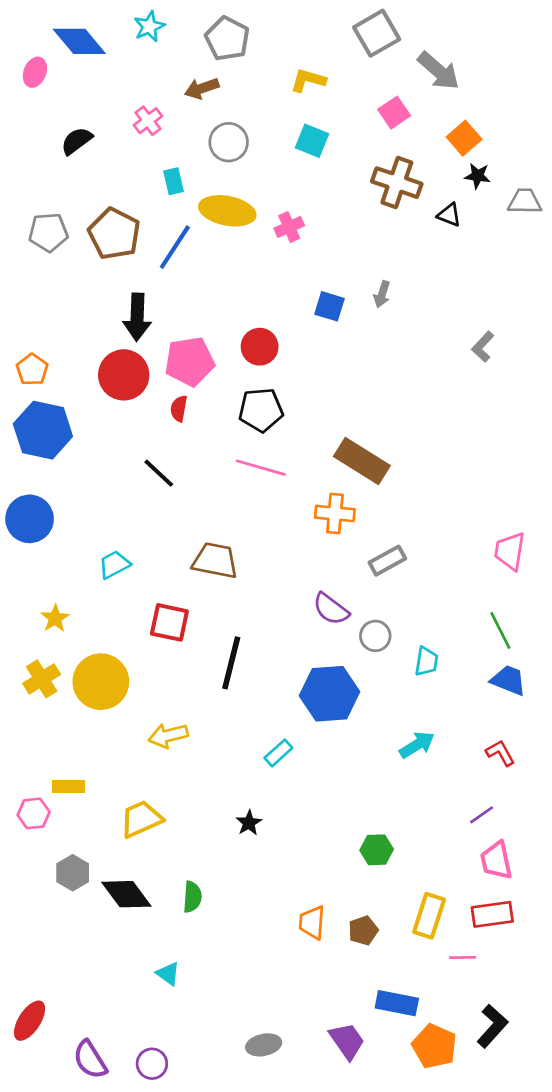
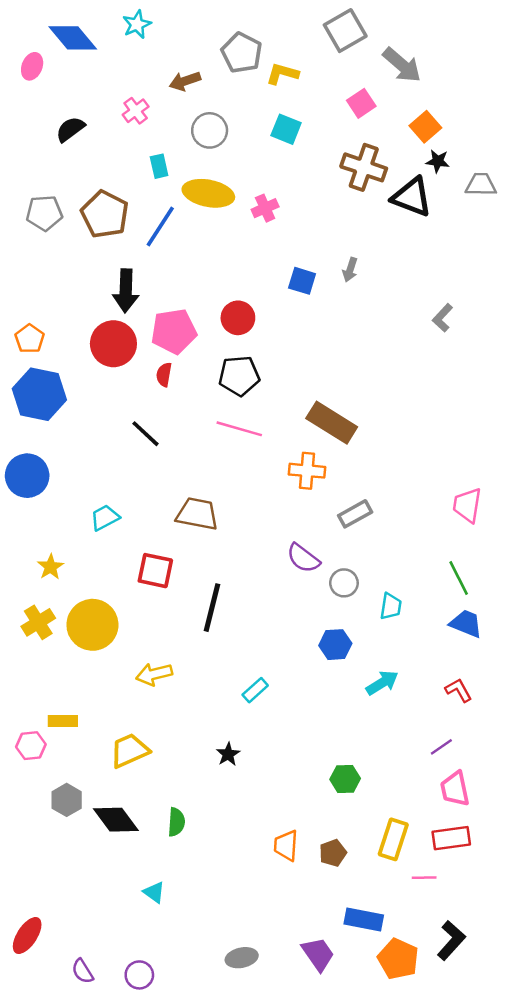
gray pentagon: (227, 39) -> (242, 53), moved
black triangle: (449, 215) -> (412, 197), size x1.8
blue hexagon: (330, 694) -> (335, 645), moved, size x0.6
purple semicircle: (90, 1060) -> (83, 971), size x0.7

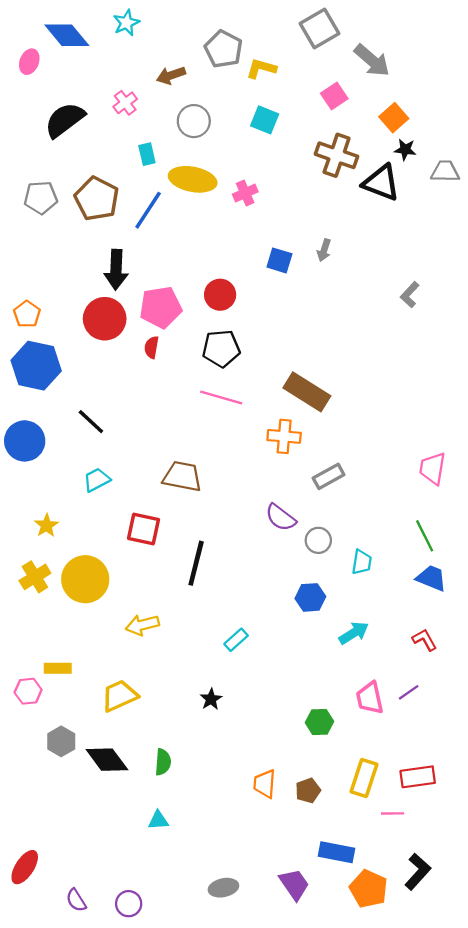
black semicircle: (70, 129) -> (65, 120), size x1.5
black line: (145, 434) -> (91, 422), moved
pink trapezoid: (455, 789) -> (370, 698), moved
cyan triangle: (154, 892) -> (158, 820), moved, turned -40

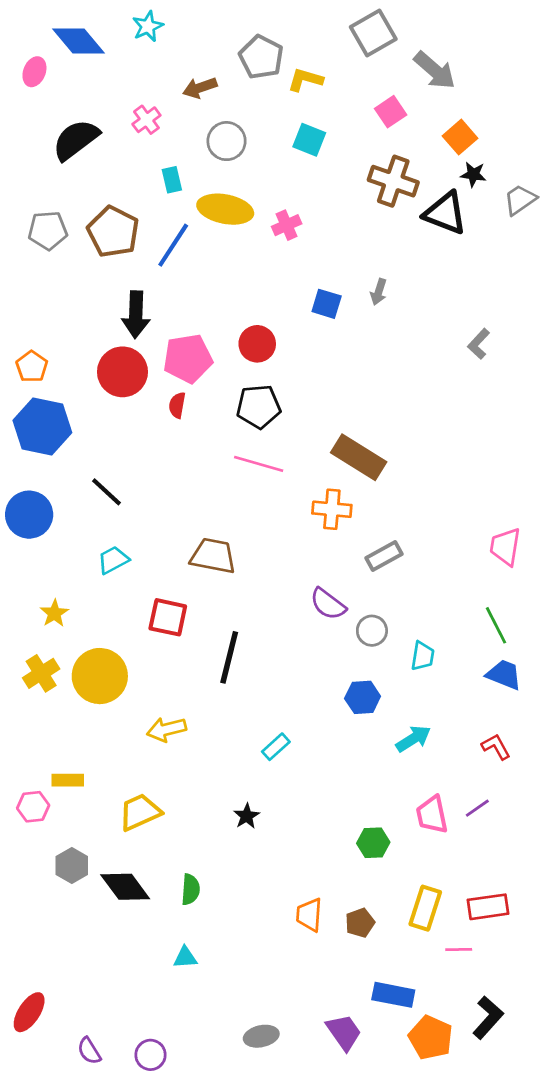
gray trapezoid: (445, 171) -> (520, 200), turned -36

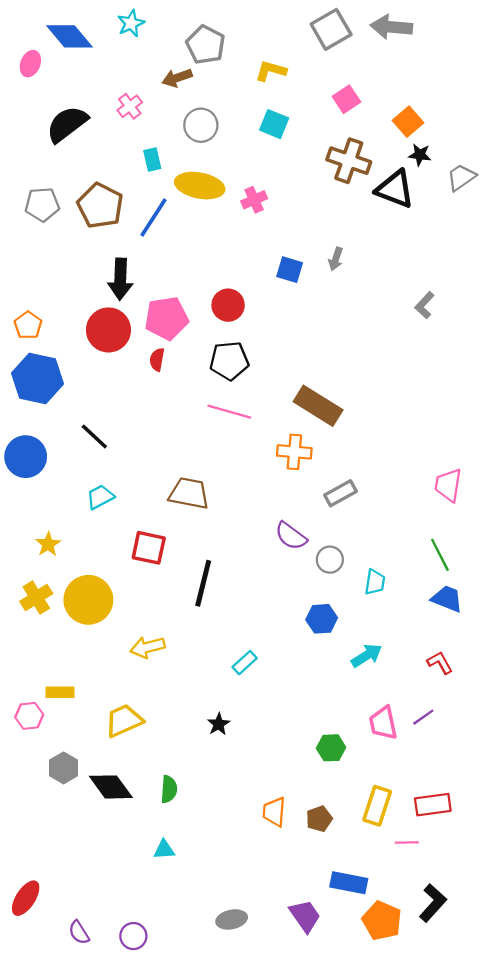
gray pentagon: (261, 57) -> (206, 45), moved
gray arrow: (435, 70) -> (391, 27), moved, turned 144

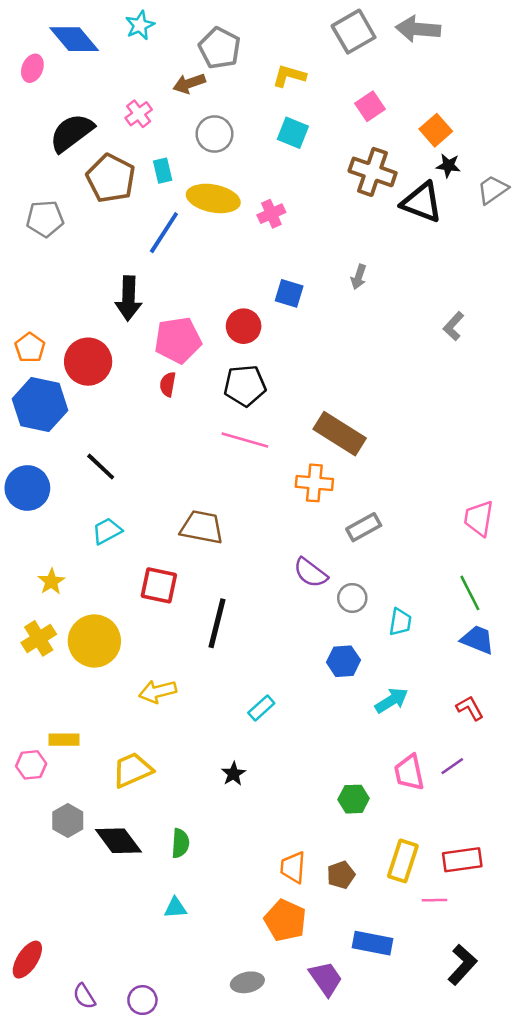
brown pentagon: (100, 206) -> (111, 178), moved
blue square: (290, 270) -> (289, 293), moved
red circle: (108, 330) -> (88, 362), moved
orange pentagon: (382, 921) -> (285, 920), moved

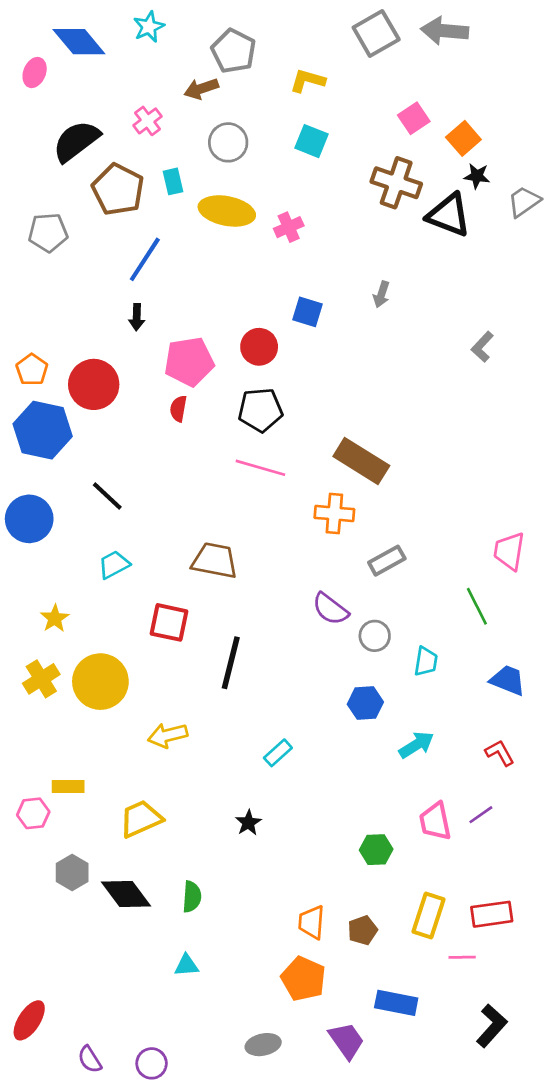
pink square: (370, 106) -> (414, 118), moved
blue line: (164, 233) -> (145, 259), moved
black arrow: (129, 298) -> (137, 317), size x0.6
green line: (470, 593) -> (477, 606), moved

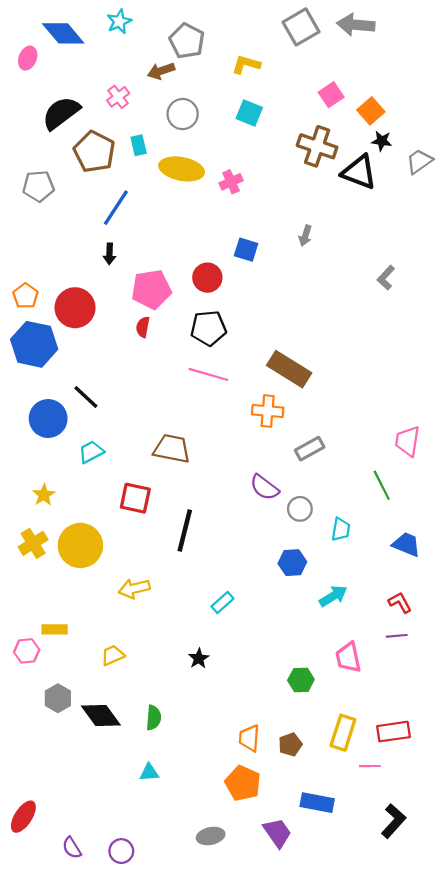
blue circle: (29, 519) -> (48, 419), moved
purple line: (481, 815) -> (397, 636), moved, turned 30
yellow trapezoid: (141, 819) -> (113, 655), size x0.7

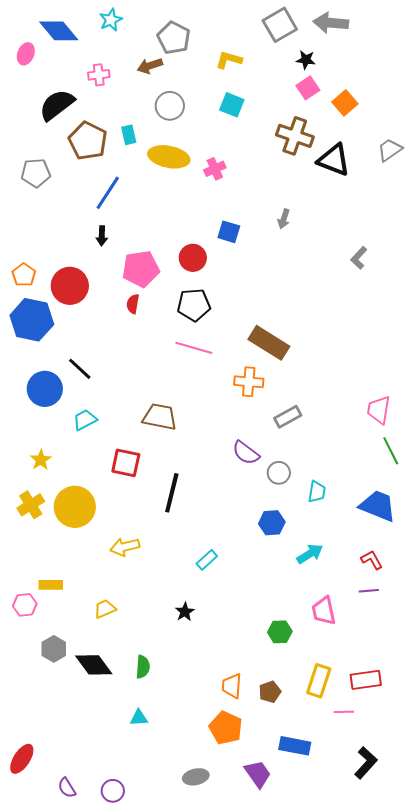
pink cross: (118, 97) -> (99, 75), moved, turned 30
black star: (382, 141) -> (306, 60), moved
green line: (382, 485) -> (391, 451), moved
blue trapezoid: (406, 544) -> (378, 506), size x1.4

